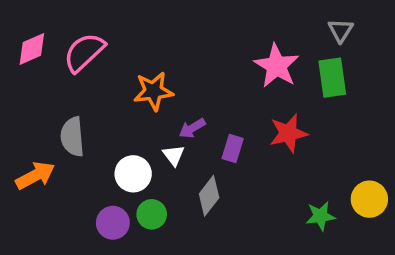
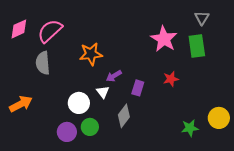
red star: (288, 133) -> (171, 79), size x0.7
gray semicircle: (72, 137) -> (43, 63), moved

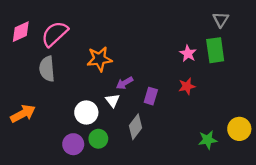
pink star: (164, 39) -> (188, 53), moved, size x0.6

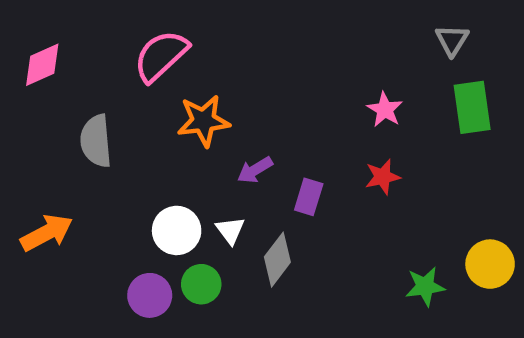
pink semicircle: (55, 34) -> (161, 56), moved
green rectangle: (215, 50) -> (472, 107), moved
white triangle: (113, 100) -> (230, 230), moved

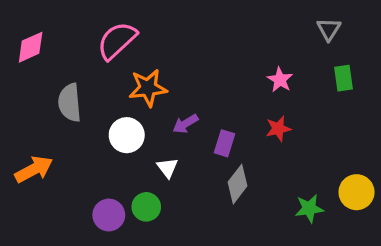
green rectangle: (472, 107) -> (343, 78), size x0.7
white circle: (177, 230) -> (127, 135), moved
gray diamond: (277, 260) -> (238, 184), moved

